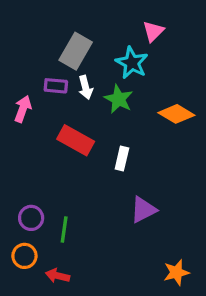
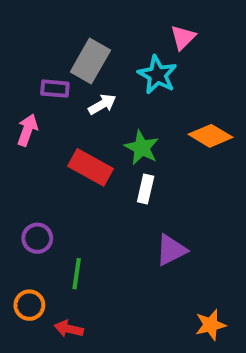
purple rectangle: (56, 86) -> (55, 89), moved
white arrow: (86, 87) -> (102, 104), turned -105
green star: (119, 99) -> (142, 148), moved
purple circle: (31, 218) -> (37, 238), moved

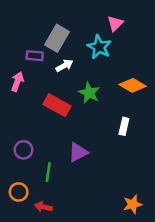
white rectangle: (146, 189) -> (124, 126), moved
purple triangle: (171, 250) -> (78, 152), moved

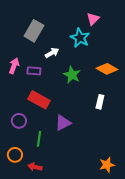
gray rectangle: (57, 38) -> (34, 31), moved
purple rectangle: (35, 56) -> (34, 71), moved
red rectangle: (57, 105) -> (39, 100), moved

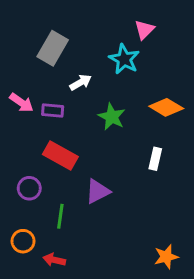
pink arrow: (14, 66) -> (21, 103), turned 105

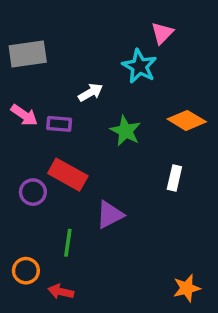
gray rectangle: (53, 48) -> (28, 54), moved, turned 52
purple circle: (29, 188) -> (33, 192), moved

